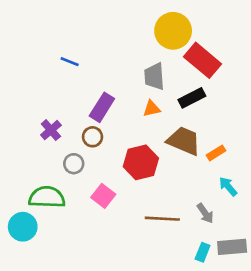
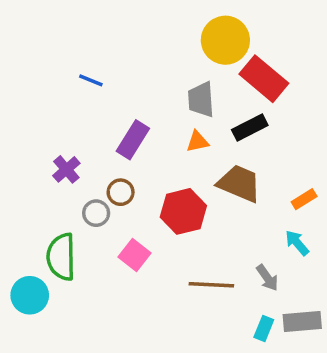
brown circle: (93, 137) -> (121, 192), moved
orange rectangle: (216, 153) -> (304, 199), moved
green semicircle: (47, 197) -> (61, 257), turned -93

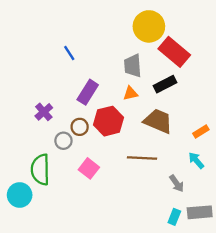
blue line: (91, 80) -> (69, 53), moved, turned 35
red hexagon: (183, 211) -> (108, 121), moved
brown line: (211, 285) -> (142, 158), moved

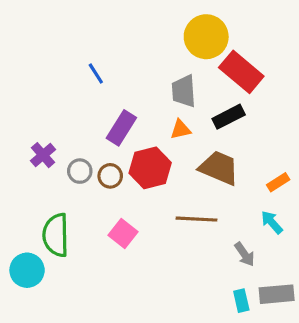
purple cross: (44, 112) -> (43, 155), moved
gray circle: (63, 141) -> (80, 171), moved
cyan rectangle: (174, 217) -> (241, 301), turned -35

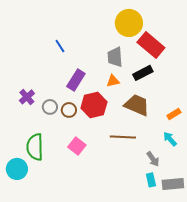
cyan rectangle: (241, 301) -> (151, 180), moved

